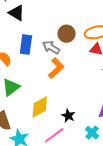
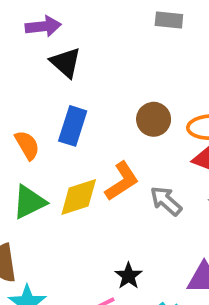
gray arrow: (51, 47) -> (166, 201), moved
yellow diamond: (40, 107) -> (79, 197), moved

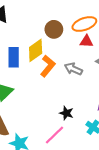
blue rectangle: (73, 126) -> (14, 57), moved
yellow diamond: (79, 197) -> (36, 50), moved

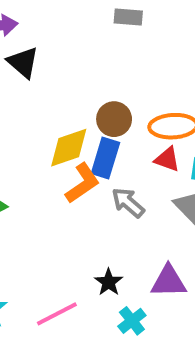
blue rectangle: (14, 57) -> (105, 158), moved
black star: (66, 113) -> (109, 282), moved

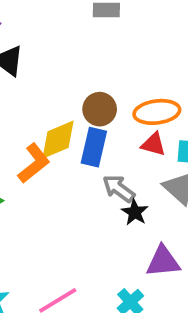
orange L-shape: (82, 183) -> (34, 163), moved
black star: (109, 282) -> (135, 212), moved

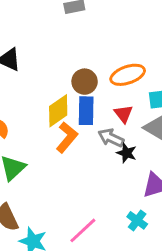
red triangle: (153, 144) -> (123, 114), moved, turned 48
orange L-shape: (34, 163) -> (67, 137), moved

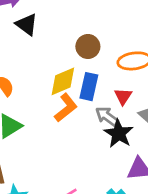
brown circle: (85, 82) -> (88, 46), moved
black star: (127, 153) -> (119, 133), size x1.5

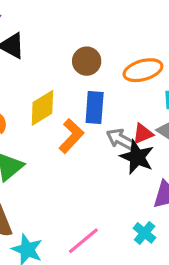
yellow diamond: (63, 81) -> (42, 108), moved
red triangle: (123, 96) -> (143, 134), moved, turned 42

